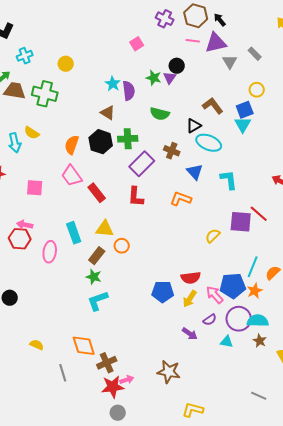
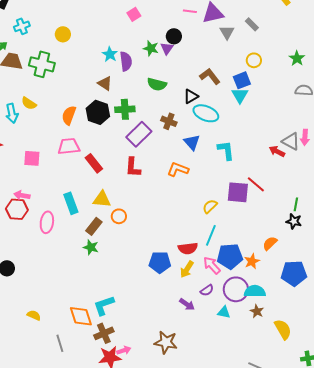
pink trapezoid: (72, 176) -> (69, 146), turned 120
cyan line: (253, 267) -> (211, 235), moved
cyan L-shape: (98, 301) -> (104, 305), moved

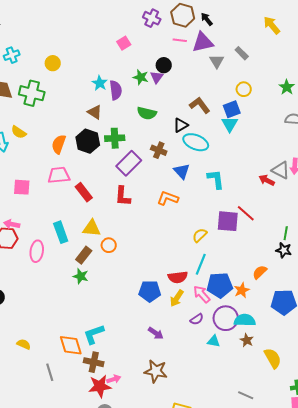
purple arrow: (187, 304) -> (156, 333), moved
brown cross: (104, 333) -> (94, 362), turned 36

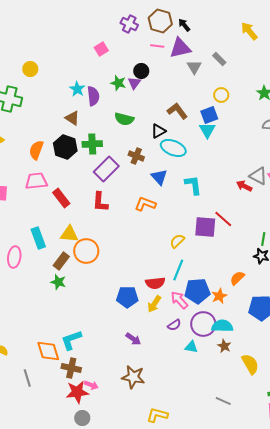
orange circle: (109, 245) -> (86, 251), size x1.6
pink arrow: (114, 379) -> (91, 385), turned 40

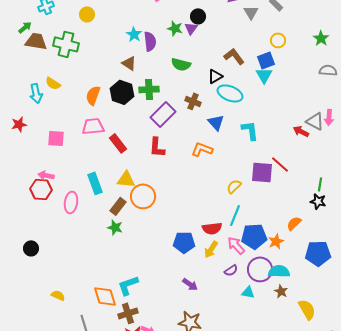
brown cross: (71, 368) -> (128, 313), turned -30

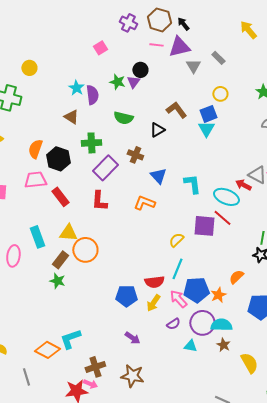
black hexagon: (122, 92) -> (58, 159), moved
cyan ellipse: (230, 93) -> (226, 197), moved
orange diamond: (105, 296) -> (47, 350), turned -45
brown cross: (128, 313) -> (95, 367), moved

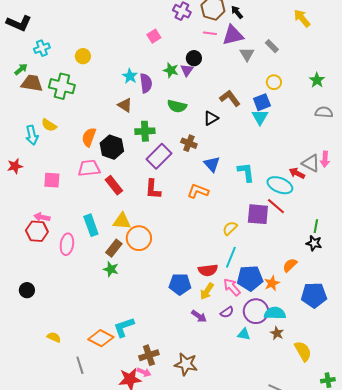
purple arrow: (132, 338) -> (199, 316), moved

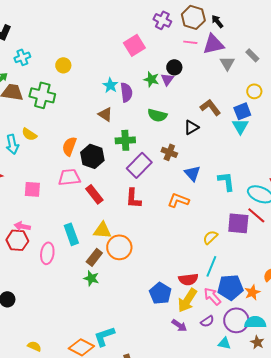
pink square: (154, 36) -> (134, 45), size x1.5
blue pentagon: (180, 284) -> (160, 293), turned 30
yellow arrow: (207, 291) -> (187, 300), size x1.4

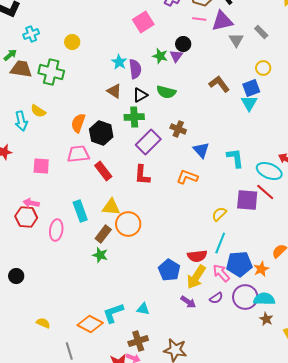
black triangle: (191, 127) -> (140, 95), moved
cyan triangle: (224, 343) -> (143, 309), moved

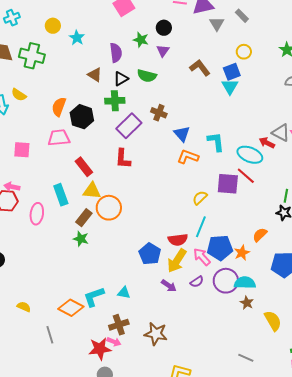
purple triangle: (176, 56) -> (163, 51), moved
cyan star: (119, 62) -> (77, 38), moved
red rectangle: (103, 171) -> (84, 167), moved
orange L-shape: (187, 177) -> (188, 157), moved

